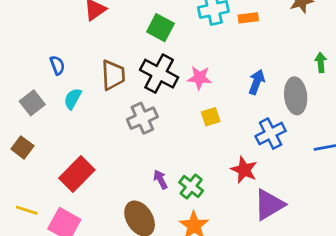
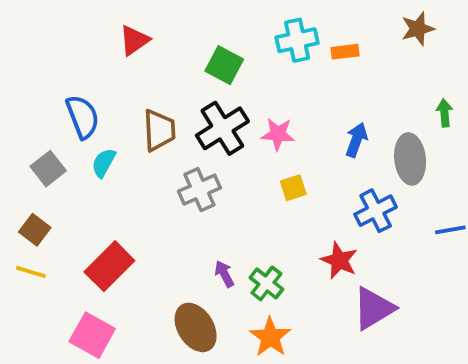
blue semicircle: (57, 65) -> (83, 117), size x1.6
black cross: (159, 74) -> (222, 128), turned 30
yellow line: (27, 210) -> (31, 272), moved

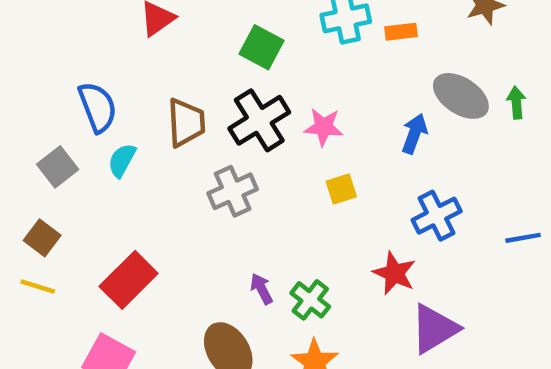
gray ellipse: (410, 159) -> (461, 96), moved, turned -51

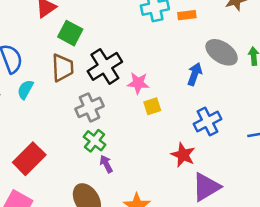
green square: (261, 47) -> (70, 33), moved
pink star: (324, 127) -> (138, 83), moved
green cross: (310, 300) -> (95, 141), moved

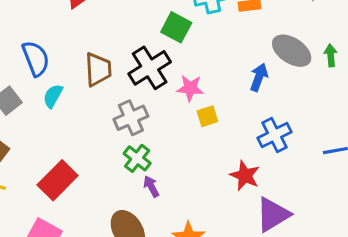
green square: (70, 33) -> (176, 27), moved

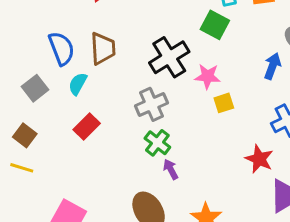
green square: (176, 27) -> (215, 25), moved
brown trapezoid: (98, 69) -> (103, 48), moved
red rectangle: (58, 180) -> (87, 127), moved, size x0.7

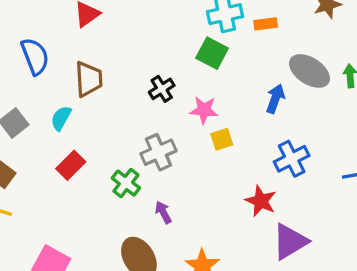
blue semicircle: (62, 48) -> (35, 56), moved
black cross: (169, 57) -> (162, 89), size x0.6
gray cross: (152, 104) -> (158, 152), moved
green cross: (157, 143) -> (126, 183), moved

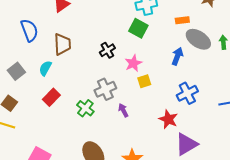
orange rectangle: (266, 24) -> (182, 20), moved
pink star: (204, 110) -> (133, 63), turned -30
purple arrow: (163, 212) -> (123, 110), moved

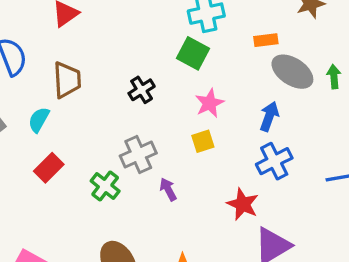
blue arrow: (177, 56) -> (269, 116), moved
pink star: (133, 63) -> (210, 103), moved

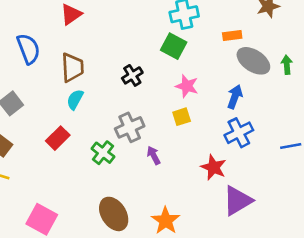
pink star: (210, 103) -> (187, 86), turned -30
cyan semicircle: (39, 120) -> (75, 99), moved

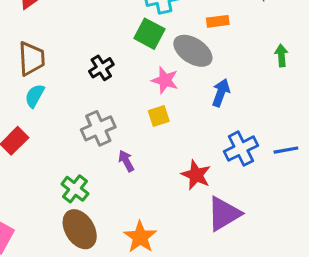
gray ellipse: (253, 61) -> (193, 51), moved
blue cross: (239, 133) -> (241, 149), moved
green cross: (103, 153) -> (75, 189), moved

